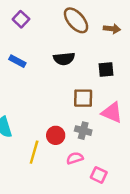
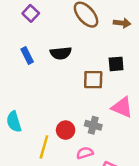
black semicircle: (64, 59) -> (61, 53), moved
blue rectangle: (17, 61) -> (27, 55), turned 35
brown square: (83, 98) -> (93, 80), moved

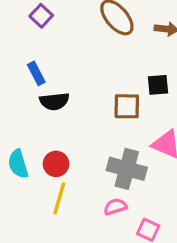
black semicircle: (61, 53) -> (54, 101), moved
gray cross: (93, 125) -> (127, 169), size x1.6
red circle: (66, 130) -> (56, 164), moved

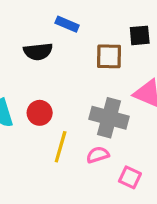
blue rectangle: (36, 73) -> (67, 24), moved, turned -40
yellow line: (59, 198) -> (61, 147), moved

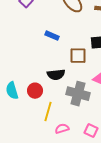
black semicircle: (38, 52) -> (56, 75), moved
pink semicircle: (98, 155) -> (62, 129), moved

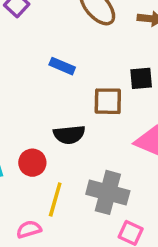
gray cross: (78, 94) -> (108, 192), moved
pink semicircle: (62, 129) -> (29, 229), moved

